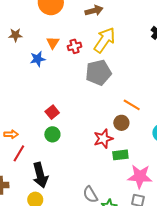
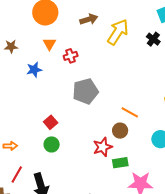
yellow arrow: (105, 40) -> (118, 32), moved
orange triangle: (53, 43) -> (49, 44), moved
gray pentagon: (98, 73) -> (85, 91), moved
red line: (19, 153) -> (17, 175), moved

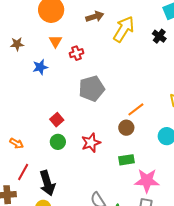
orange line: (130, 112) -> (136, 109), turned -66
orange arrow: (10, 146) -> (17, 143), turned 32
red star: (103, 147) -> (91, 143), moved

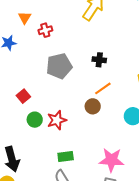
black cross: (159, 36) -> (99, 60), moved, turned -32
green circle: (58, 142) -> (35, 120), moved
green rectangle: (127, 160) -> (66, 156), moved

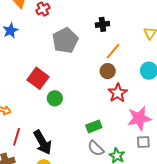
red square: (23, 96) -> (38, 78), size x1.5
red star: (57, 120) -> (118, 93), moved

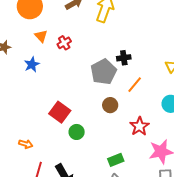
gray pentagon: (65, 40) -> (104, 72), moved
brown circle: (108, 71) -> (110, 105), moved

